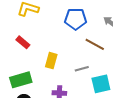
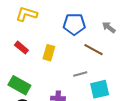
yellow rectangle: (51, 61) -> (49, 53), moved
green rectangle: (21, 80) -> (19, 85), turned 45

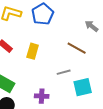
blue pentagon: (74, 24) -> (43, 14), moved, turned -30

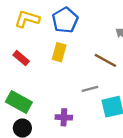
yellow rectangle: (33, 51) -> (59, 52), moved

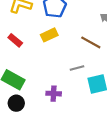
yellow rectangle: (59, 52) -> (49, 35), turned 49

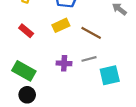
brown line: (91, 42) -> (91, 33), moved
purple cross: (54, 94) -> (64, 63), moved

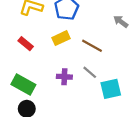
gray line: (89, 59) -> (90, 72), turned 56

